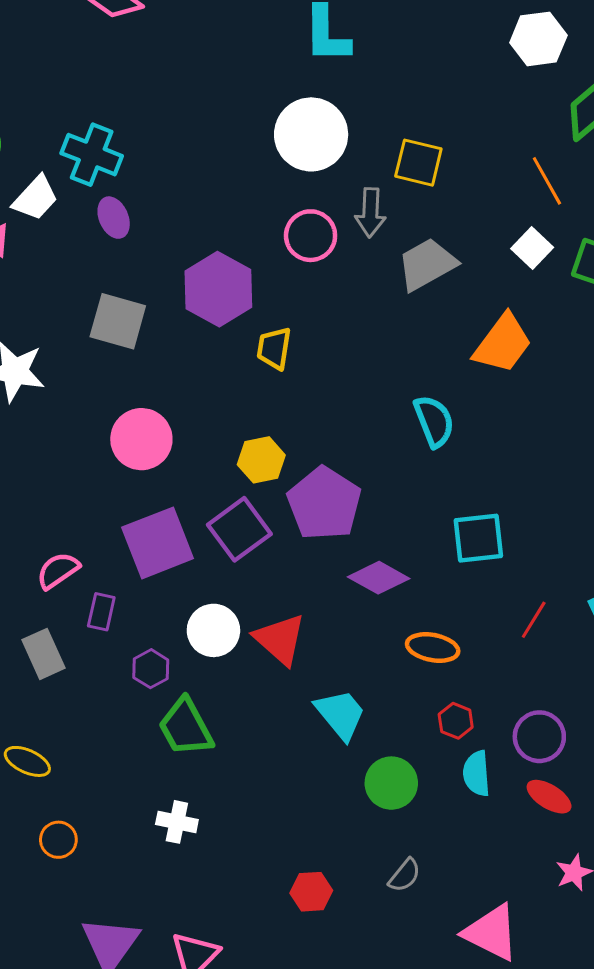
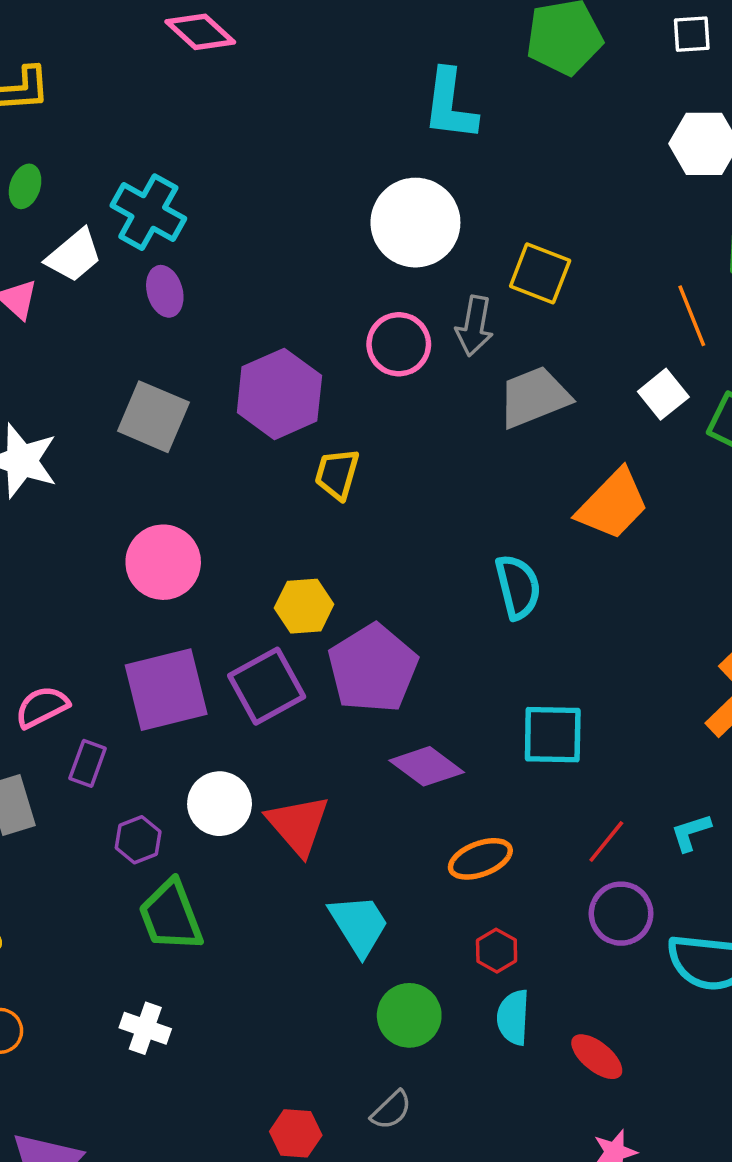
orange ellipse: (433, 647) -> (480, 859), turned -39
purple circle: (539, 737) -> (621, 914), moved
gray semicircle: (405, 875) -> (391, 1110), moved

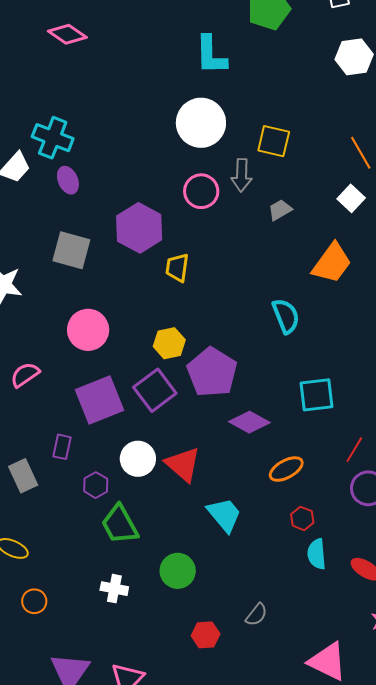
gray trapezoid: (534, 397) -> (280, 210), size x0.6
pink semicircle: (42, 707) -> (25, 375), moved
green circle: (409, 1015) -> (178, 571), moved

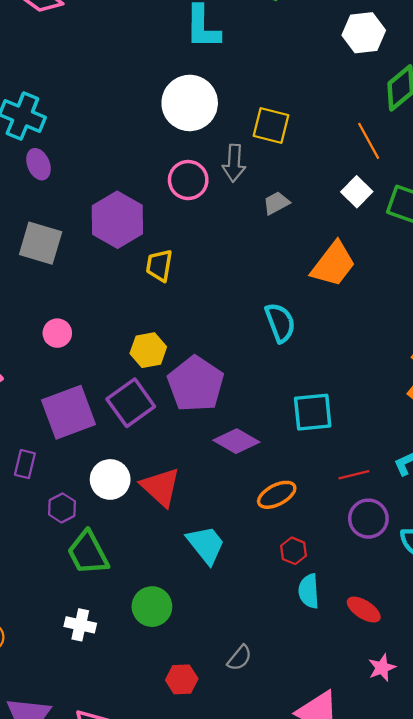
pink circle: (88, 330) -> (57, 333), size x0.6
red line: (354, 450) -> (354, 475), turned 44

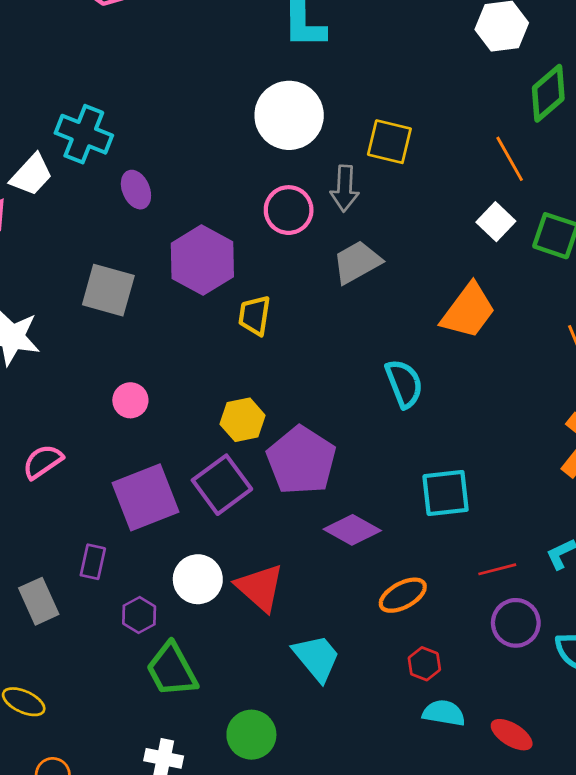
purple ellipse: (38, 164) -> (136, 190), moved
gray trapezoid: (276, 203) -> (357, 262), moved, size x1.5
cyan semicircle: (309, 591) -> (444, 713), turned 104

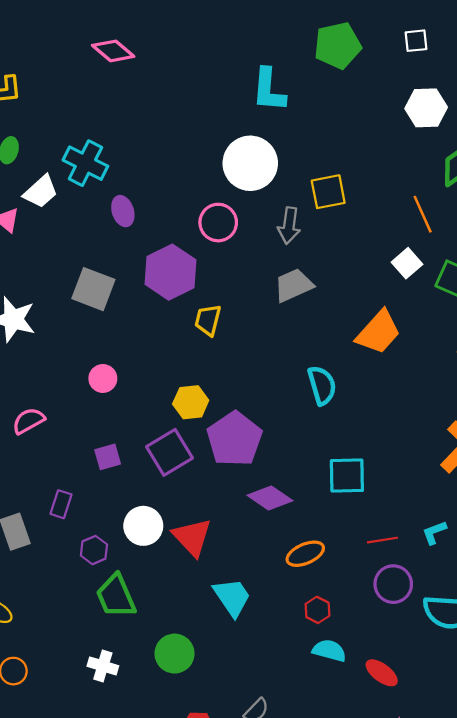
yellow square: (389, 142) -> (328, 192), turned -30
pink circle: (289, 210) -> (218, 223), moved
purple square: (145, 497) -> (108, 457), size x0.5

